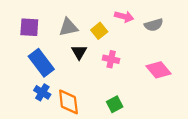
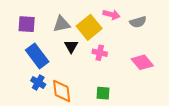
yellow square: (99, 31) -> (89, 27), size x1.6
green square: (115, 104) -> (103, 93), turned 32

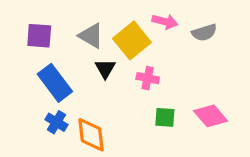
gray triangle: (62, 24) -> (91, 36), turned 42
pink diamond: (142, 62) -> (211, 116), moved
green square: (103, 93) -> (165, 117), moved

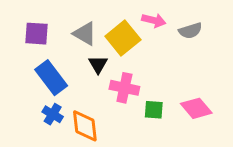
pink cross: (148, 78) -> (124, 88), moved, size x1.4

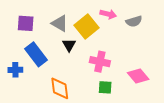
pink cross: (124, 88) -> (100, 62), moved
green square: (154, 110) -> (105, 87), moved
blue cross: (53, 114) -> (15, 70), moved, turned -32

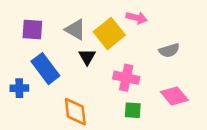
gray semicircle: (134, 21) -> (169, 50), moved

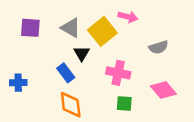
blue rectangle: (45, 69) -> (66, 73), moved, size x0.7

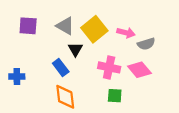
pink arrow: (128, 17) -> (126, 33), moved
pink diamond: (163, 90) -> (139, 70), moved

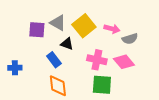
purple square: (28, 26) -> (37, 30), moved
black triangle: (75, 49) -> (67, 44), turned -40
green square: (115, 96) -> (102, 85), size x1.5

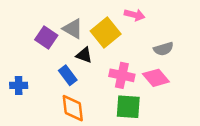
pink arrow: (112, 29) -> (135, 15), moved
purple square: (37, 30) -> (46, 38), turned 30

